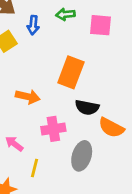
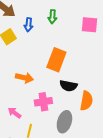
green arrow: (66, 14) -> (52, 17), turned -80
pink square: (101, 25) -> (89, 25), moved
orange semicircle: (111, 128) -> (86, 101), turned -108

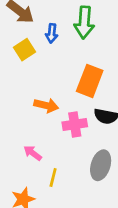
green arrow: (52, 17) -> (84, 22), size x1.6
pink cross: (43, 102) -> (75, 124), moved

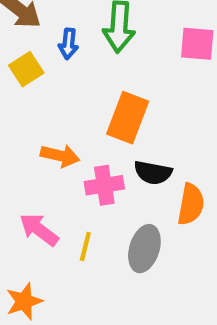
pink arrow: (33, 153) -> (39, 230), size x1.4
yellow line: (53, 177) -> (85, 246), moved

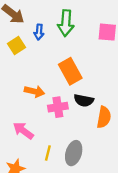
orange rectangle: (128, 118) -> (70, 71), turned -50
yellow line: (85, 246) -> (48, 153), moved
gray ellipse: (144, 249) -> (74, 153), moved

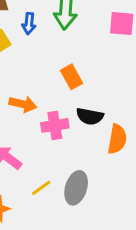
orange rectangle: (70, 71) -> (72, 77), size x0.7
yellow line: (48, 153) -> (41, 188), turned 40

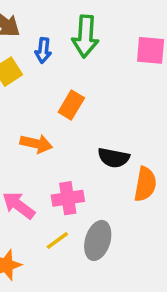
orange rectangle: (72, 77) -> (71, 105), moved, turned 60
pink cross: (55, 125) -> (68, 198), moved

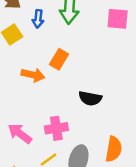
orange arrow: (36, 144) -> (33, 75), moved
orange semicircle: (145, 184) -> (114, 149), moved

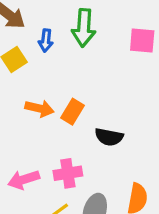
orange rectangle: (59, 59) -> (73, 112), moved
pink arrow: (20, 133) -> (24, 180), turned -55

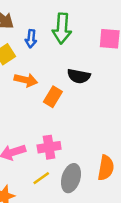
orange arrow: (39, 108) -> (26, 80), moved
black semicircle: (109, 137) -> (79, 76), moved

